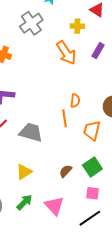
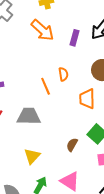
purple rectangle: (98, 51) -> (75, 38), moved
orange line: (64, 118) -> (46, 86), moved

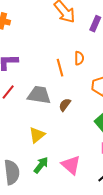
brown semicircle: (72, 145) -> (65, 105), moved

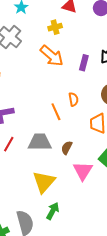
yellow triangle: (37, 135) -> (44, 182), size x1.4
pink triangle: (71, 165) -> (83, 171), moved, turned 30

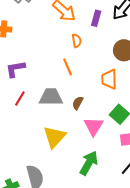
orange semicircle: (73, 99) -> (77, 41), moved
green arrow: (53, 211) -> (89, 163), moved, size x1.4

